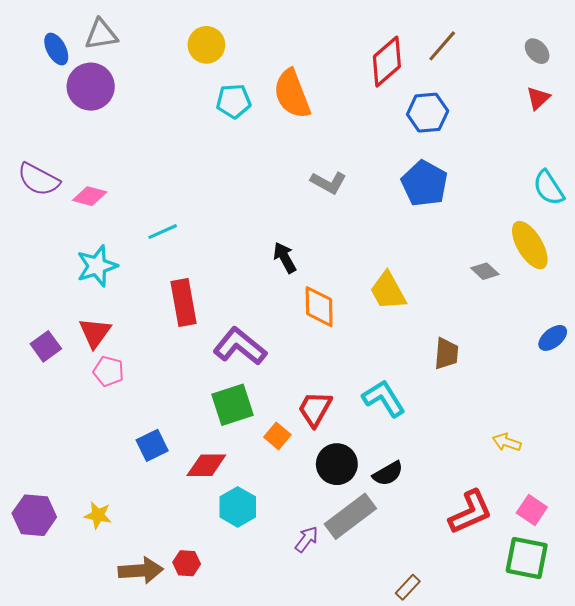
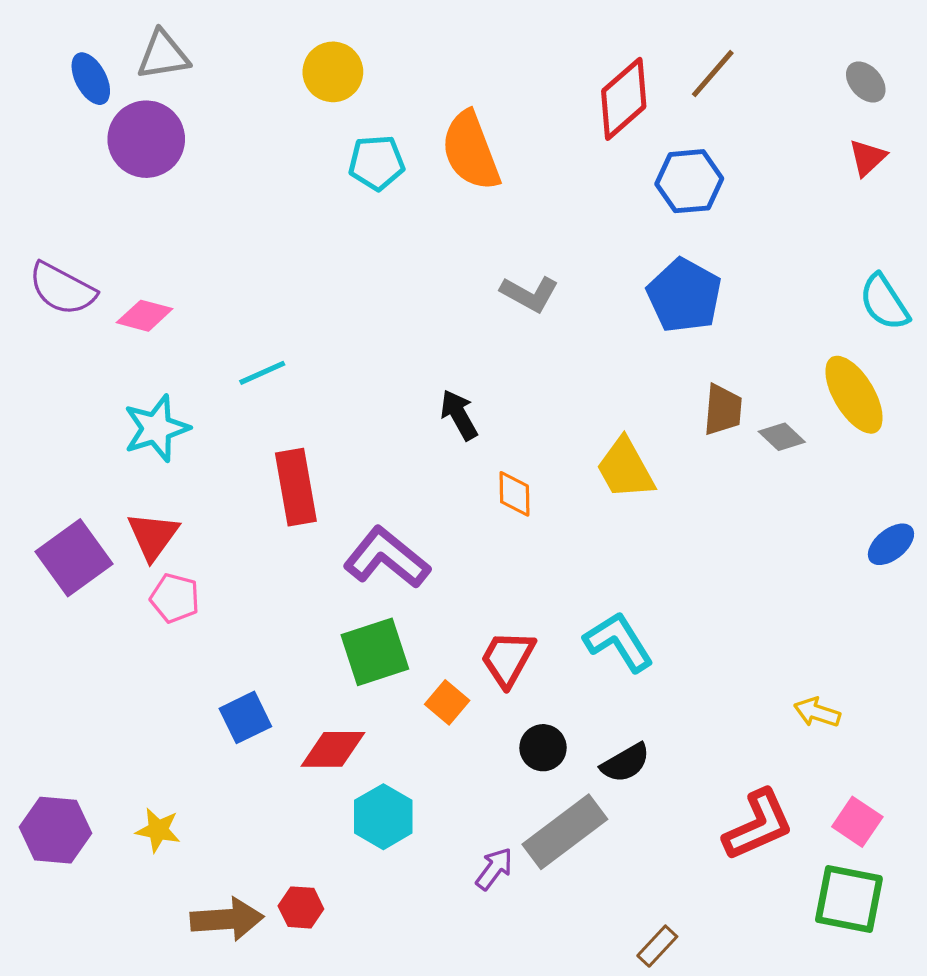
orange diamond: (319, 307) -> (514, 494), size x0.7
purple square: (46, 346) -> (74, 558), size x1.5
brown trapezoid: (446, 354) -> (723, 410), moved
black circle: (337, 464) -> (543, 748), size x0.7

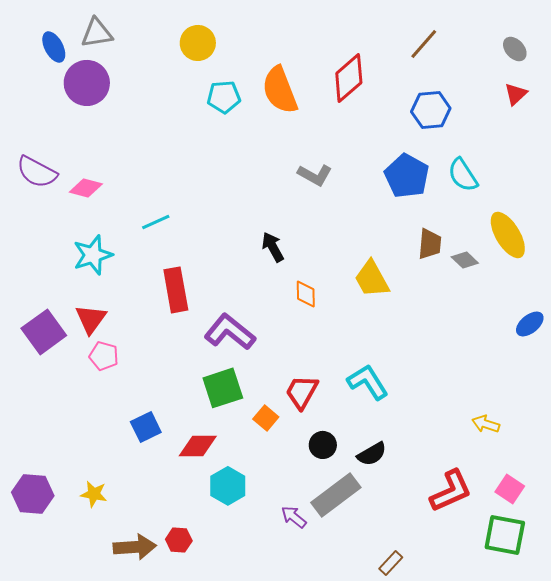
red diamond: (624, 99) -> (349, 78), moved
blue hexagon: (689, 181) -> (431, 110), moved
cyan semicircle: (884, 302) -> (463, 175), moved
purple arrow: (494, 869) -> (294, 517), turned -88

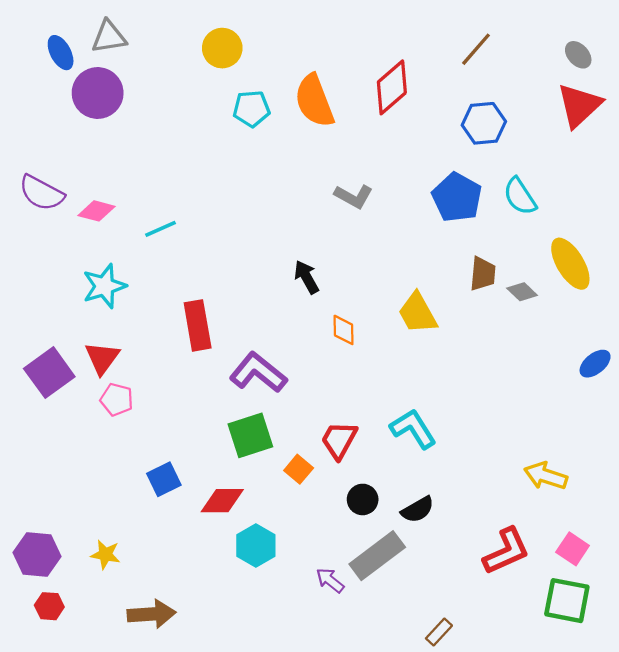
red triangle: (516, 94) -> (579, 105), size x1.8
cyan line: (156, 222) -> (160, 229), moved
yellow arrow: (486, 424) -> (546, 476), size x1.4
red hexagon: (179, 540) -> (49, 606), moved

